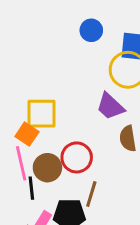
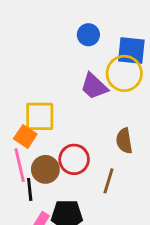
purple trapezoid: (110, 106) -> (94, 86), moved
brown line: (91, 194) -> (108, 181), moved

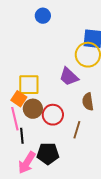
blue circle: (88, 35) -> (43, 16), moved
purple trapezoid: (94, 86) -> (69, 77), moved
brown circle: (45, 169) -> (33, 109), moved

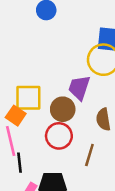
purple trapezoid: (69, 77) -> (79, 88), turned 65
brown circle: (33, 109) -> (63, 109), moved

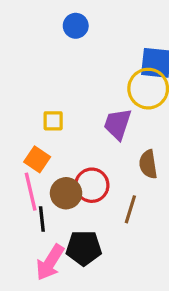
yellow square: (28, 98) -> (53, 121), moved, size x0.6
brown circle: (63, 109) -> (66, 193), moved

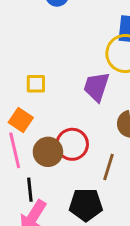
black line: (42, 219) -> (30, 190), moved
black pentagon: (84, 248) -> (86, 205), moved

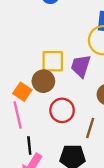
yellow square: (36, 84) -> (53, 61), moved, size x1.5
brown circle: (48, 152) -> (43, 81), moved

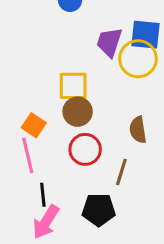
purple trapezoid: (81, 66) -> (109, 42), moved
brown circle: (43, 81) -> (78, 112), moved

